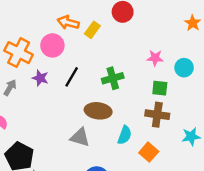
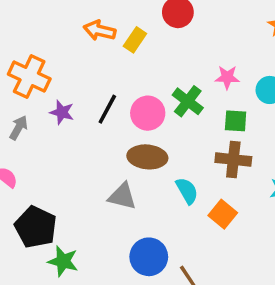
pink circle: (52, 45) -> (148, 113), moved
green cross: (113, 78) -> (188, 101), moved, turned -35
cyan semicircle: (125, 135) -> (187, 191), turned -48

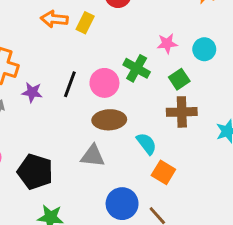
green square: (236, 121) -> (179, 79), turned -30
orange square: (223, 214) -> (163, 172), moved
black pentagon: (36, 227) -> (35, 172), moved

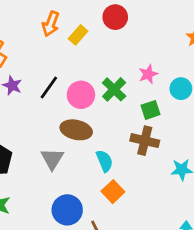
orange arrow: (54, 19) -> (51, 24), turned -90
pink star: (167, 44) -> (148, 74), turned -30
gray triangle: (93, 156) -> (52, 159), turned 40

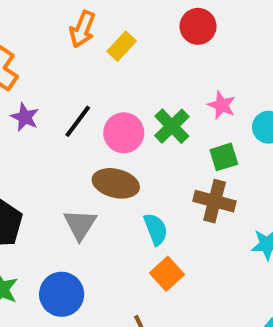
red circle: (115, 17) -> (198, 26), moved
pink star: (148, 74) -> (222, 105), turned -30
blue circle: (67, 210) -> (62, 294), moved

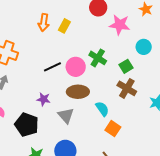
pink star: (222, 105) -> (120, 25), moved, size x1.5
purple star: (25, 117) -> (44, 99), moved
black line: (78, 121) -> (52, 67), turned 42
brown cross: (215, 201) -> (127, 88), turned 30

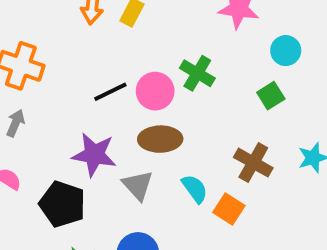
green square: (126, 66) -> (271, 96), moved
brown cross: (127, 88) -> (253, 163), moved
purple star: (44, 99) -> (94, 155), size x1.6
cyan semicircle: (102, 109) -> (195, 189), moved

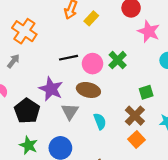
green square: (271, 96) -> (146, 92), moved
orange square: (229, 209) -> (136, 139), moved

